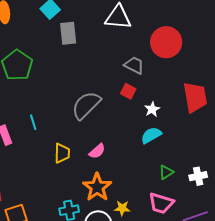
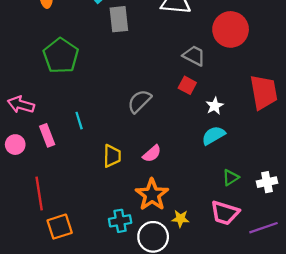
gray semicircle: (86, 105) -> (139, 101), size x0.7

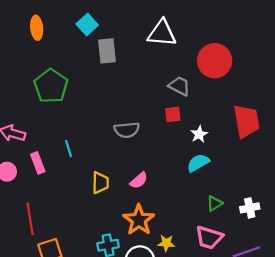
red square: (187, 85) -> (173, 115), turned -35
gray semicircle: (139, 101) -> (127, 130), turned -140

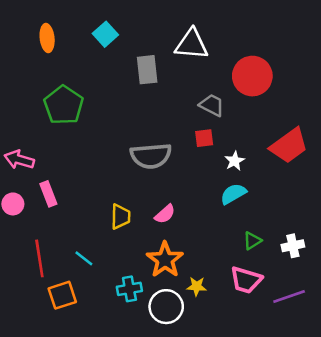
gray rectangle: (107, 51) -> (147, 70), moved
red trapezoid: (246, 121) -> (289, 146), turned 64
gray semicircle: (127, 130) -> (151, 156), size x1.4
cyan line: (68, 149) -> (84, 258), moved, turned -35

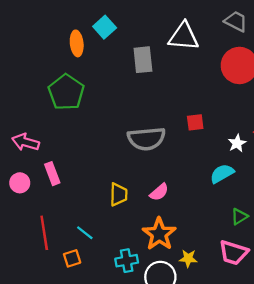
orange ellipse: (47, 38) -> (77, 43), moved
gray trapezoid: (212, 105) -> (236, 21), moved
white star: (235, 161) -> (237, 143), moved
orange square: (62, 295) -> (72, 258), moved, size x0.7

